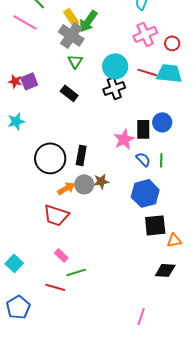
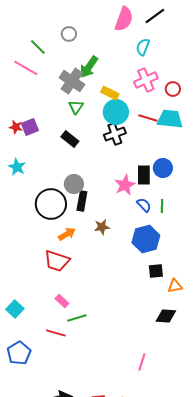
yellow rectangle: (71, 17) -> (110, 93), moved, turned -30
cyan star: (16, 121) -> (17, 167), turned -30
gray circle: (84, 184) -> (74, 184), moved
black square: (155, 225) -> (156, 271), size x0.7

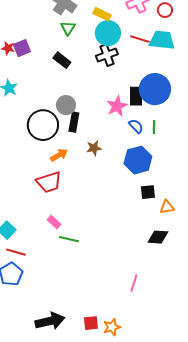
blue circle: (163, 168) -> (155, 89), size x1.6
red trapezoid: (57, 261) -> (49, 182), turned -36
green line: (77, 318) -> (69, 239), turned 30
red line: (56, 333) -> (16, 252), moved

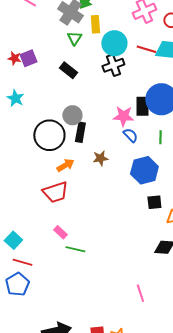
yellow rectangle: (102, 14) -> (95, 24), moved, turned 60
pink star: (117, 106) -> (123, 116), turned 30
blue semicircle: (136, 126) -> (130, 135), moved
pink line: (134, 283) -> (140, 293), turned -36

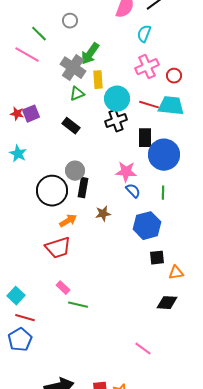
green triangle: (74, 38) -> (77, 94), turned 35
black rectangle: (142, 106) -> (145, 138), moved
pink line: (140, 293) -> (143, 349), turned -36

